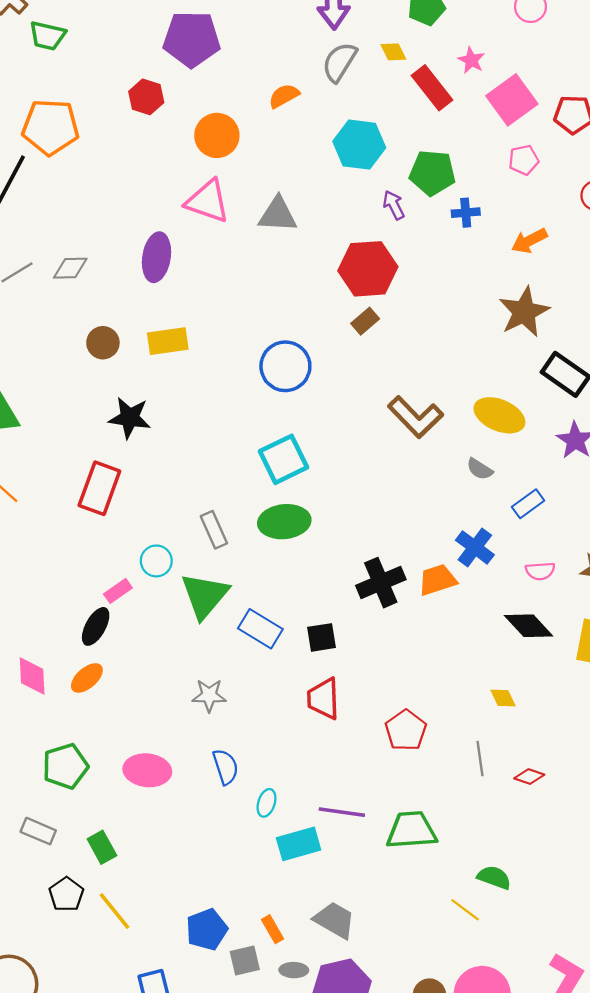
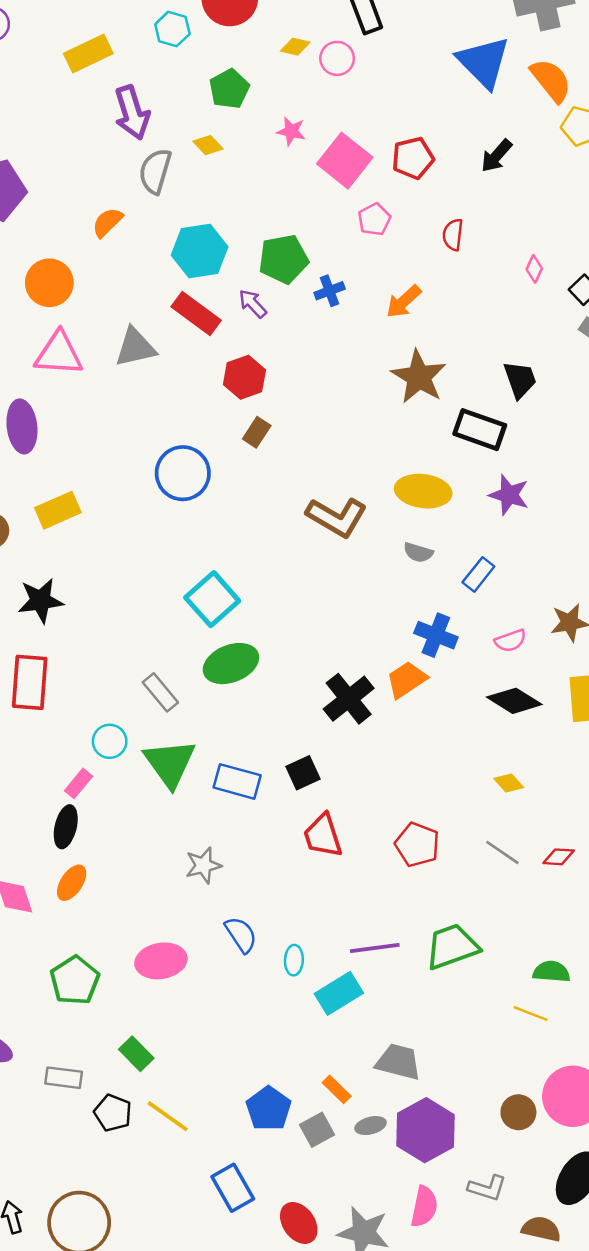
red rectangle: (432, 88) -> (196, 314), moved
red hexagon: (368, 269) -> (244, 377), size x0.7
blue circle: (285, 366) -> (183, 473), moved
gray line: (480, 759) -> (502, 852), turned -32
gray rectangle: (38, 831) -> (64, 1078), moved

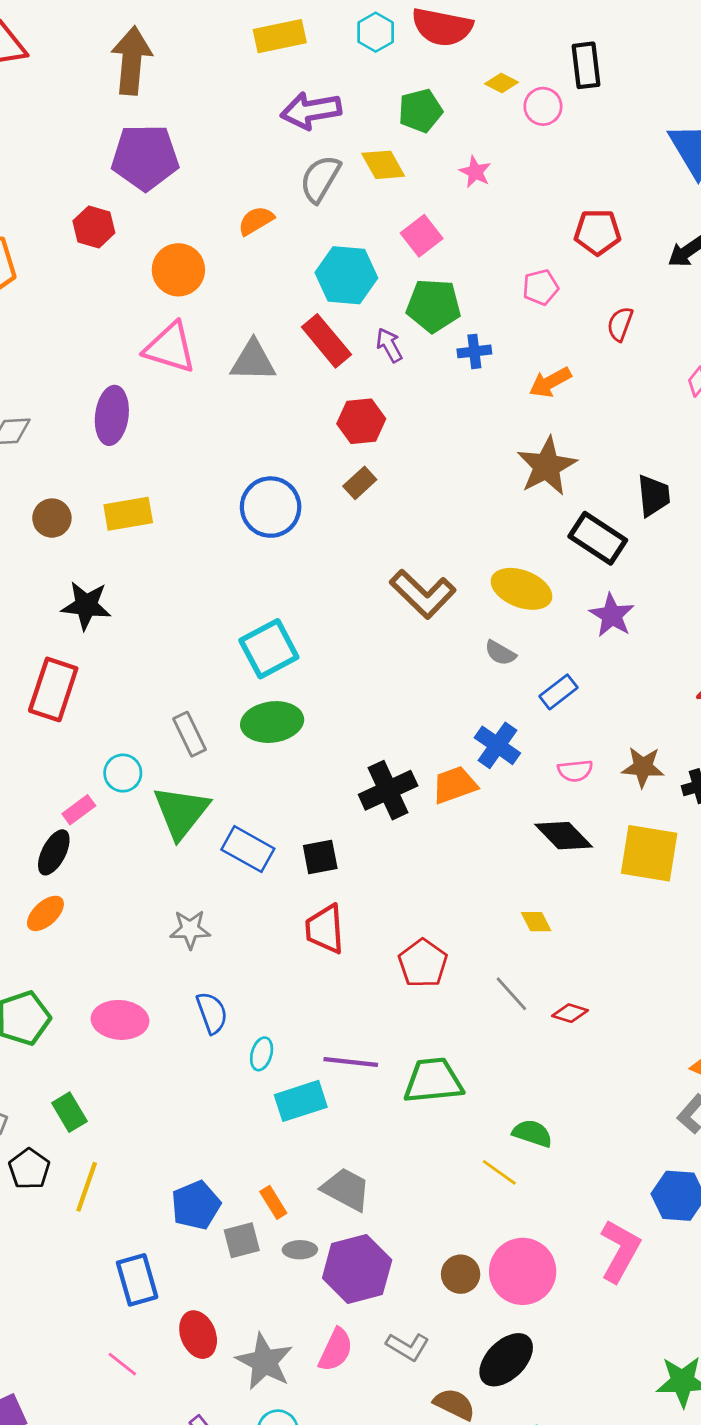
purple arrow: (132, 113) -> (311, 111), turned 84
yellow diamond: (208, 145) -> (383, 165), size x1.4
pink square: (345, 161) -> (422, 236), moved, size x0.7
yellow line: (168, 1116) -> (87, 1187), turned 60

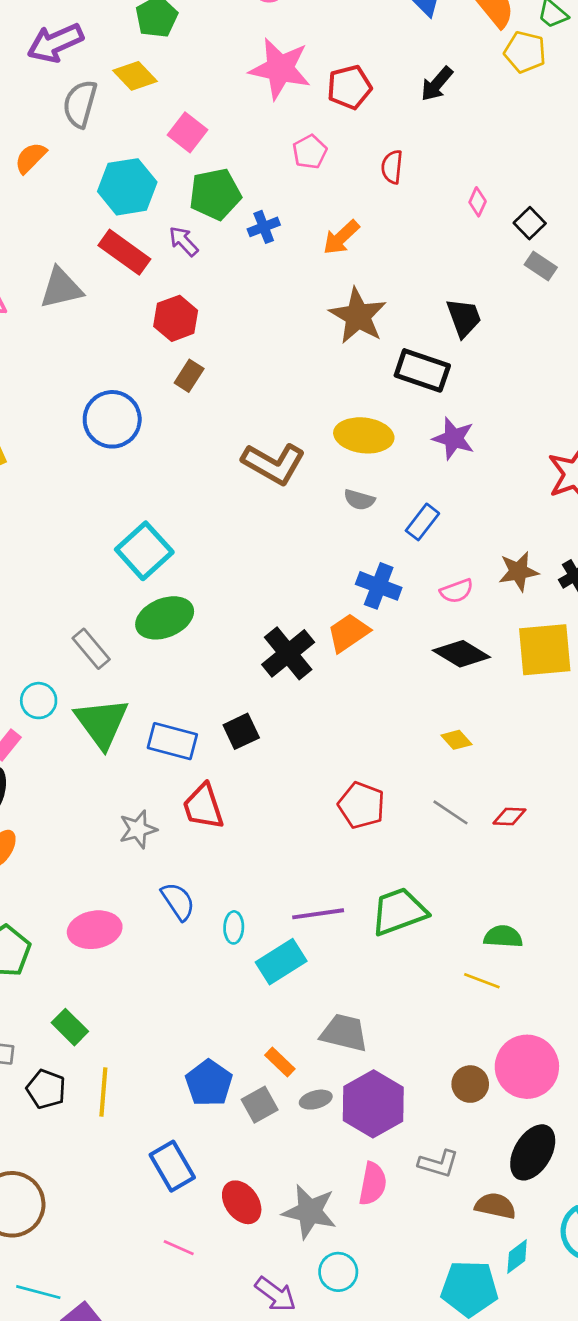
pink star: (475, 172) -> (280, 69), moved, size x2.0
red trapezoid: (325, 929) -> (203, 807), moved

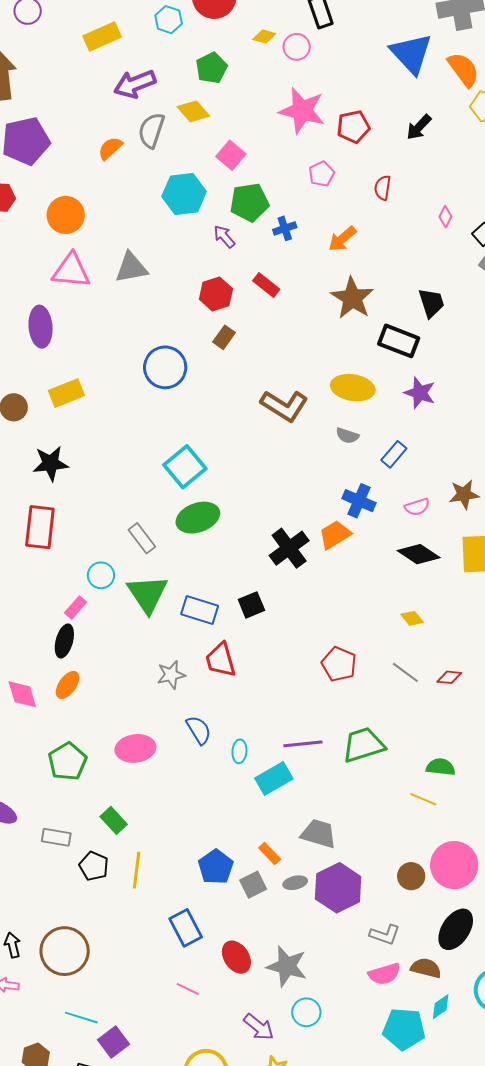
orange semicircle: (31, 158) -> (110, 148), moved
red rectangle: (124, 252) -> (266, 285), moved, size x0.7
pink semicircle: (373, 1184) -> (384, 974), moved, turned 60

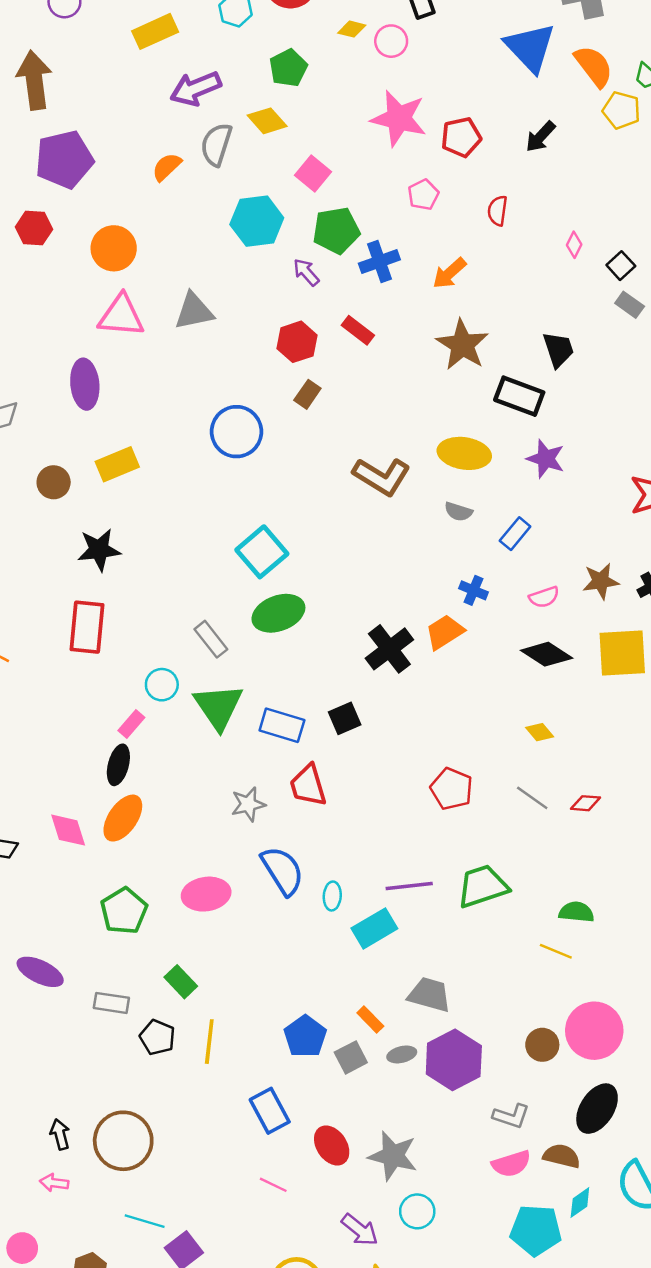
blue cross: (285, 228) -> (379, 261), size x1.4
blue cross: (359, 501) -> (473, 590), size x0.7
orange ellipse: (68, 685) -> (123, 818), size x1.4
blue semicircle: (199, 730) -> (283, 871), size x1.4

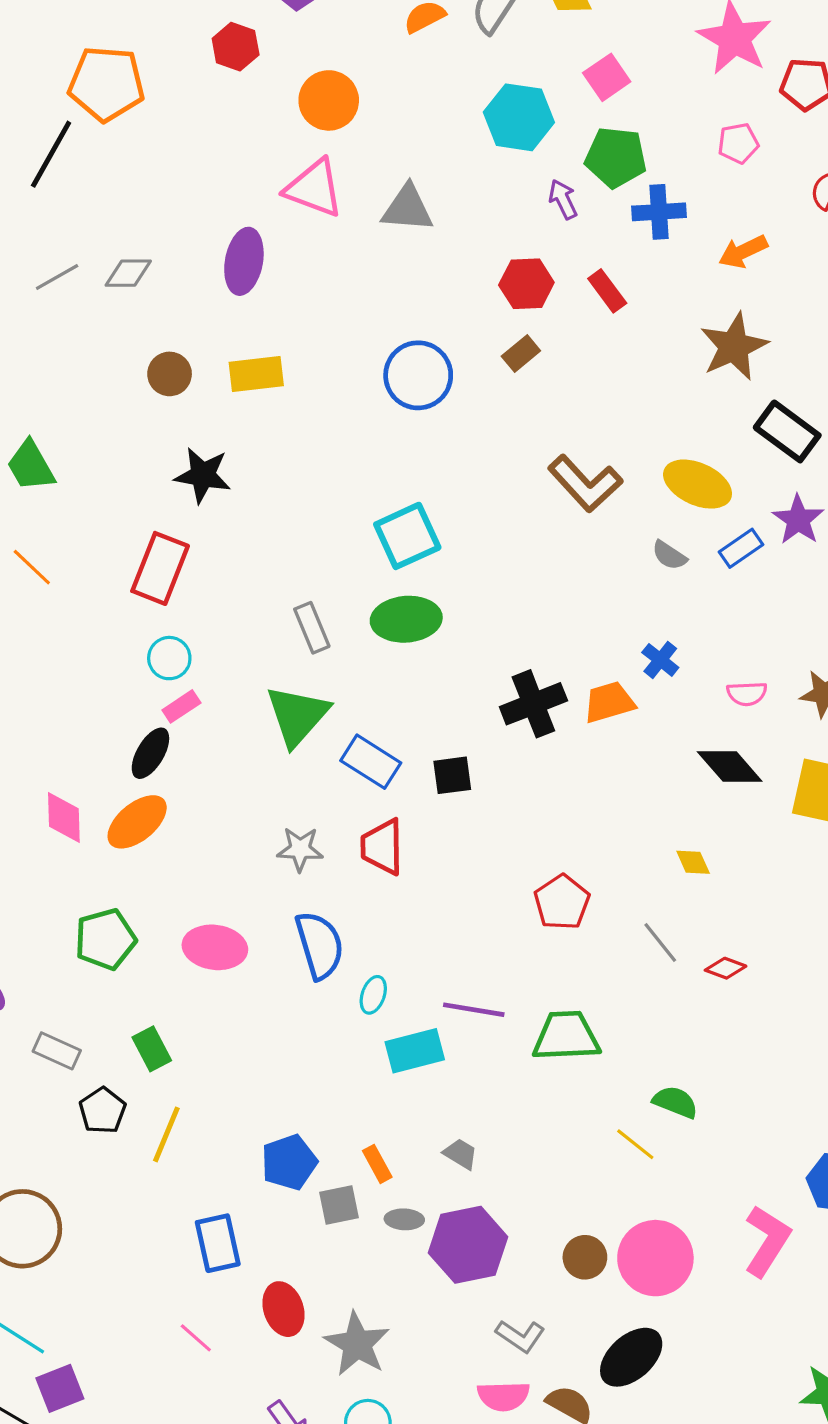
blue rectangle: (515, 534) -> (741, 548), moved
cyan circle: (162, 685) -> (169, 658), moved
gray trapezoid: (429, 995) -> (461, 1154), size x0.6

